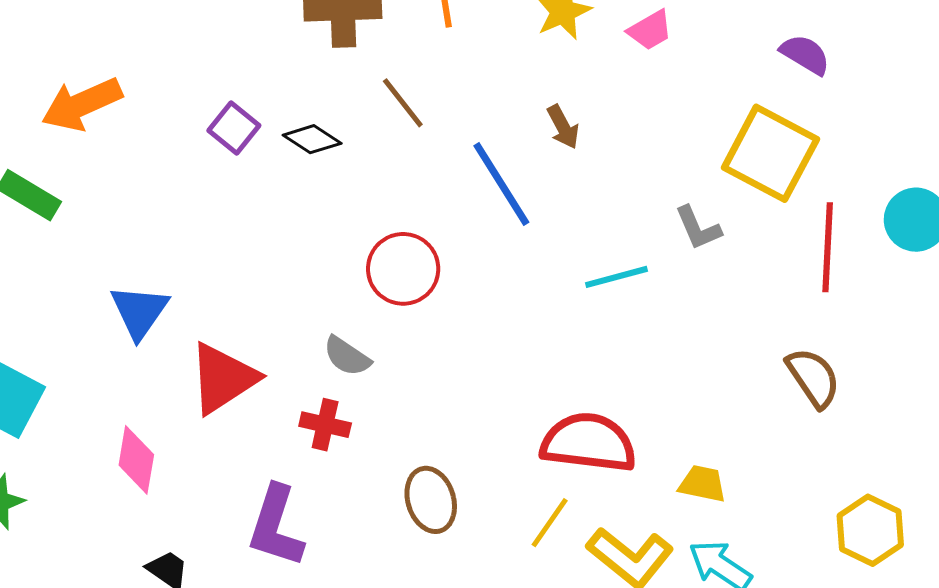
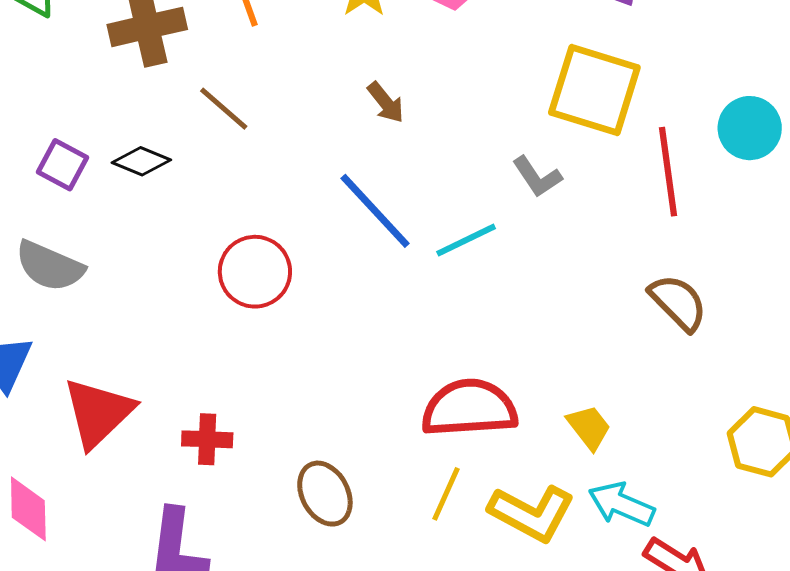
blue line: (501, 184) -> (375, 211), moved
gray semicircle: (347, 356) -> (50, 266), moved, size x1.4
yellow trapezoid: (702, 484) -> (589, 427), turned 51

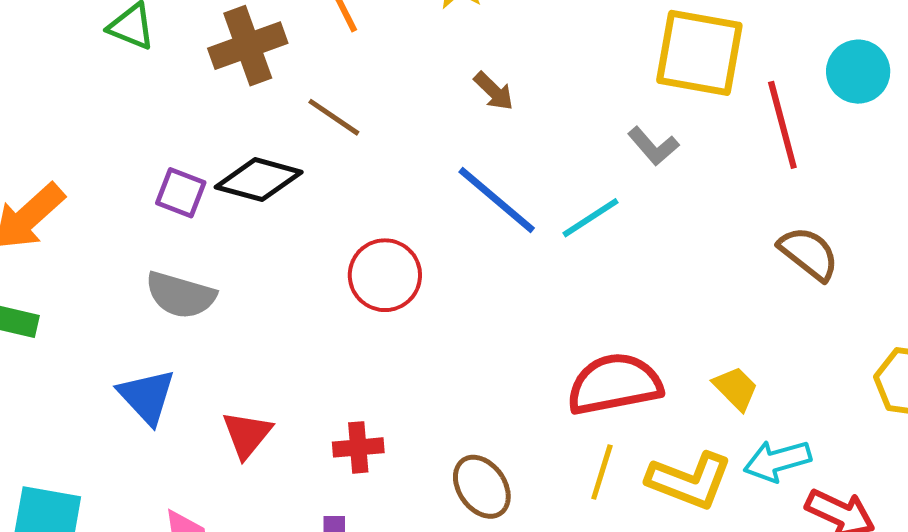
black diamond: (141, 161) -> (259, 180), size x1.5
red triangle: (98, 413) -> (247, 434), size x0.7
cyan arrow: (621, 504) -> (777, 461), turned -32

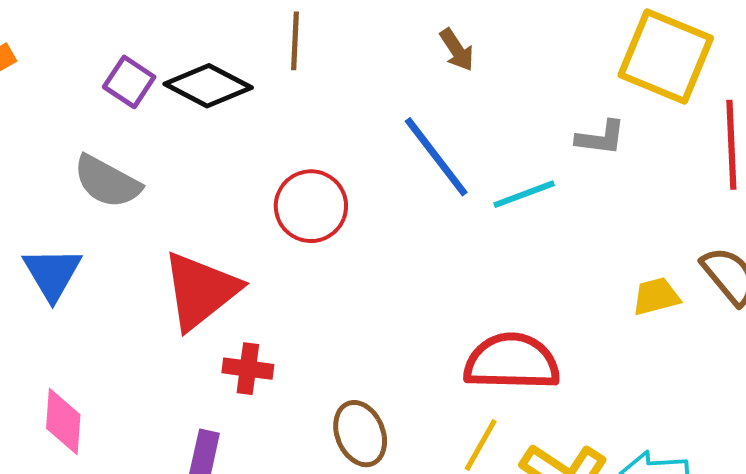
brown line: (334, 117) -> (295, 41), turned 46
gray L-shape: (653, 146) -> (601, 138), turned -54
yellow trapezoid: (736, 388) -> (656, 296), moved, turned -72
red triangle: (247, 434) -> (201, 291), moved, size x1.6

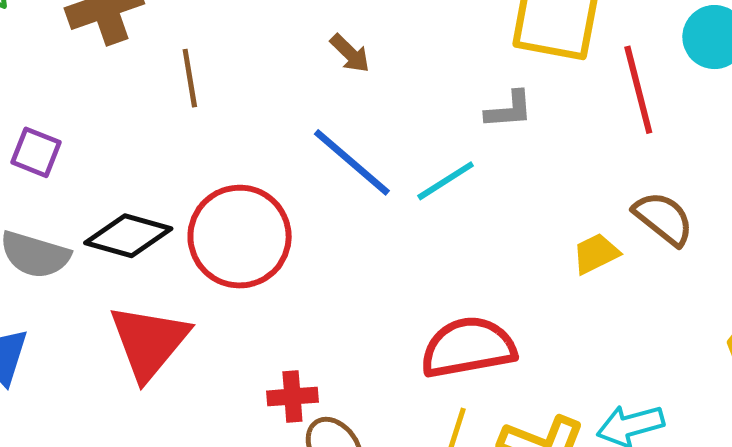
black diamond: (208, 86) -> (128, 236), moved
red circle: (311, 206) -> (240, 237), size x1.4
red cross: (248, 369) -> (292, 397), moved

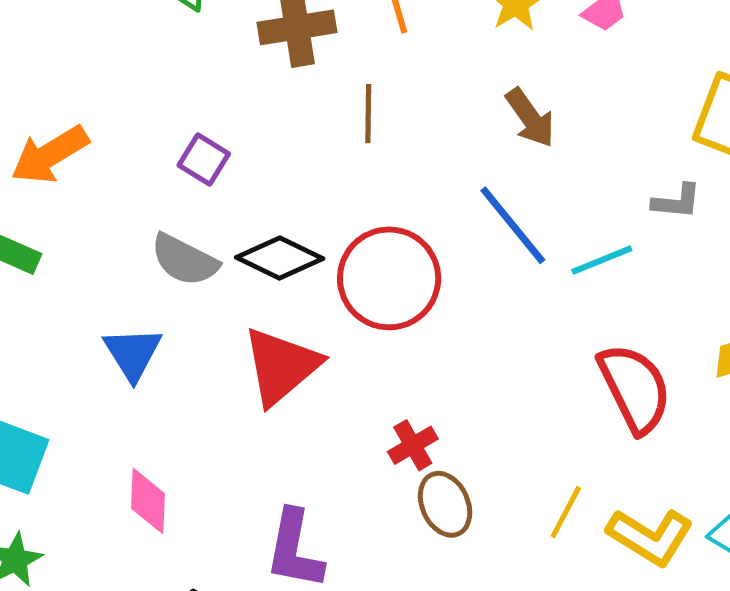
brown arrow: (350, 53) -> (530, 118), size x1.4
red semicircle: (468, 347) -> (635, 388), moved, turned 64
red cross: (292, 397) -> (413, 445), turned -36

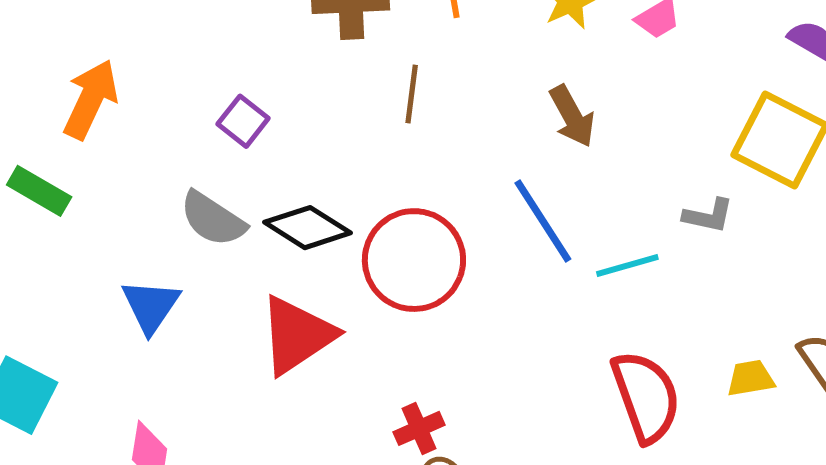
orange arrow: (50, 155) -> (91, 99), turned 140

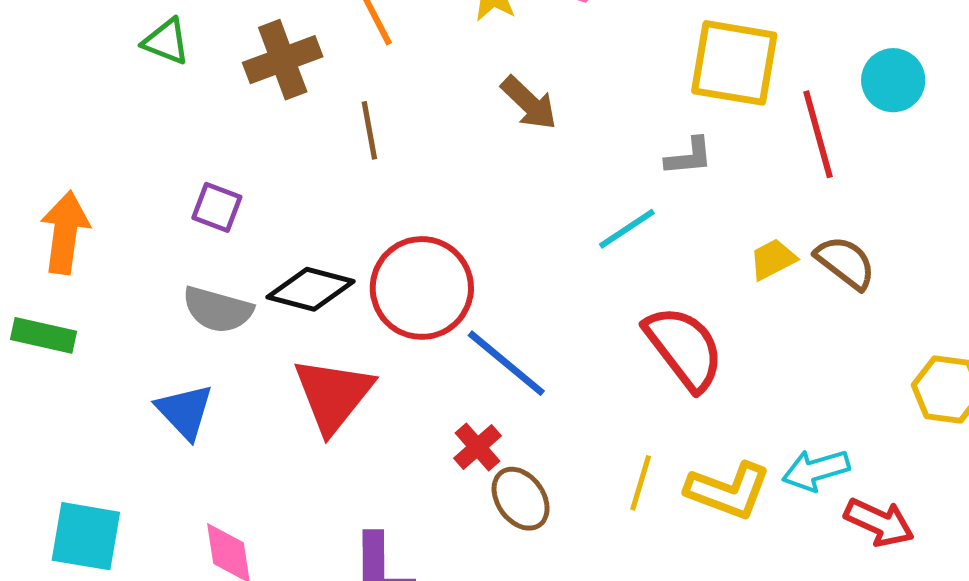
blue line: (543, 221) -> (506, 363), moved
yellow trapezoid: (751, 378) -> (773, 259), moved

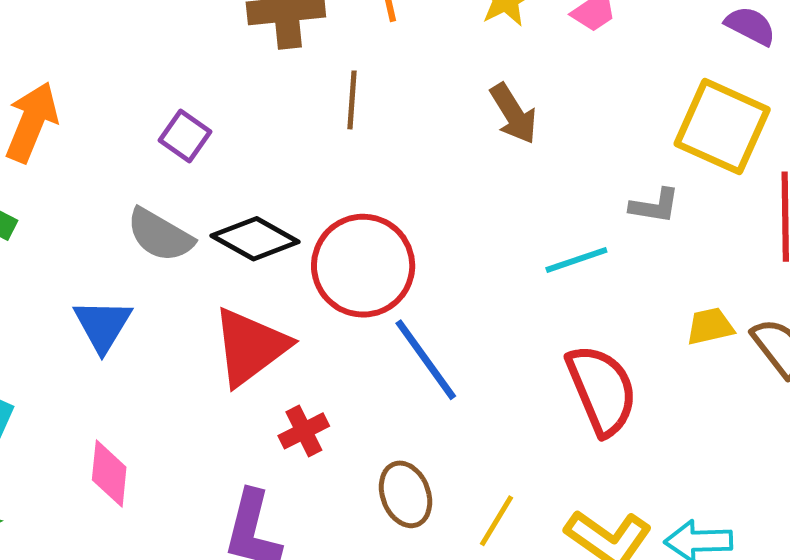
red cross: (478, 447) -> (304, 431), moved
yellow line: (641, 483) -> (496, 521), moved

